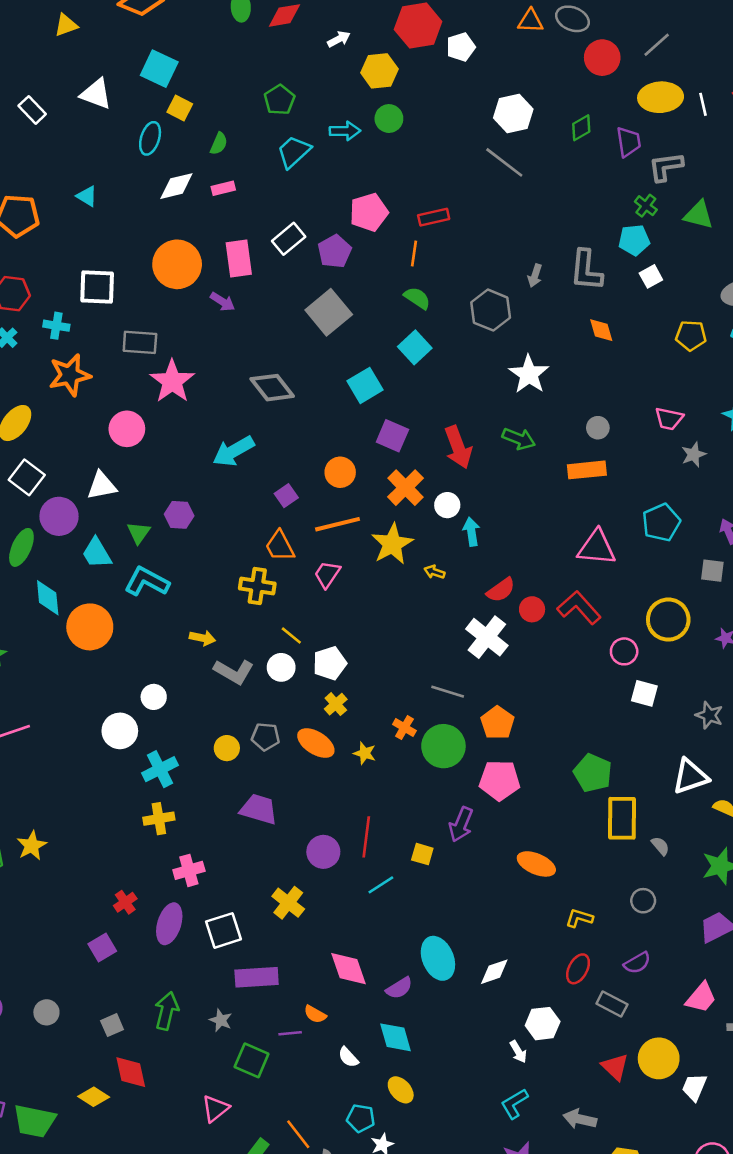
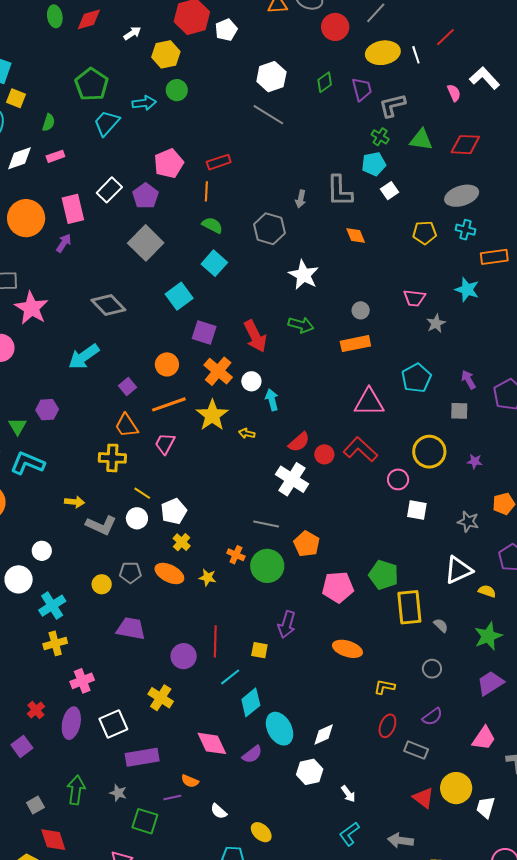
green pentagon: (279, 100) -> (92, 84), size x1.4
purple arrow: (223, 302) -> (64, 243), turned -84
pink pentagon: (500, 780) -> (338, 587), moved
white hexagon: (543, 1024) -> (310, 772), moved
cyan diamond: (395, 1037) -> (251, 702), moved, turned 72

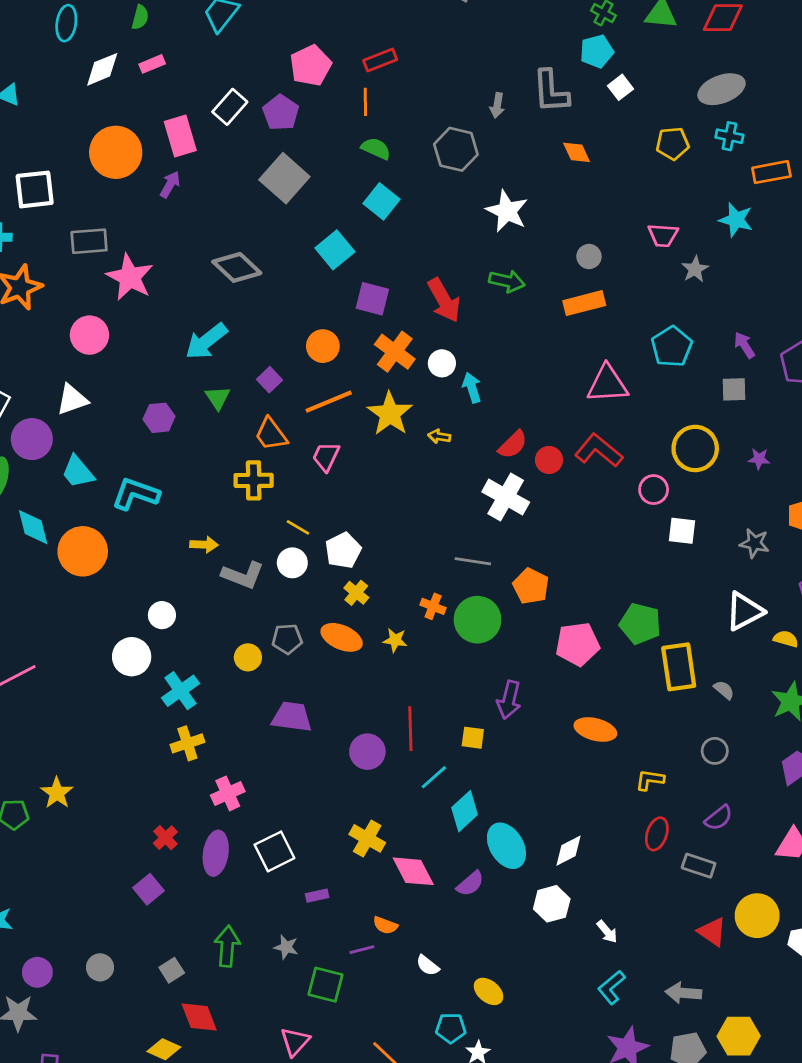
green triangle: (18, 426) -> (218, 398), moved
yellow cross: (161, 698) -> (367, 838), moved
purple rectangle: (142, 757) -> (317, 896), size x0.5

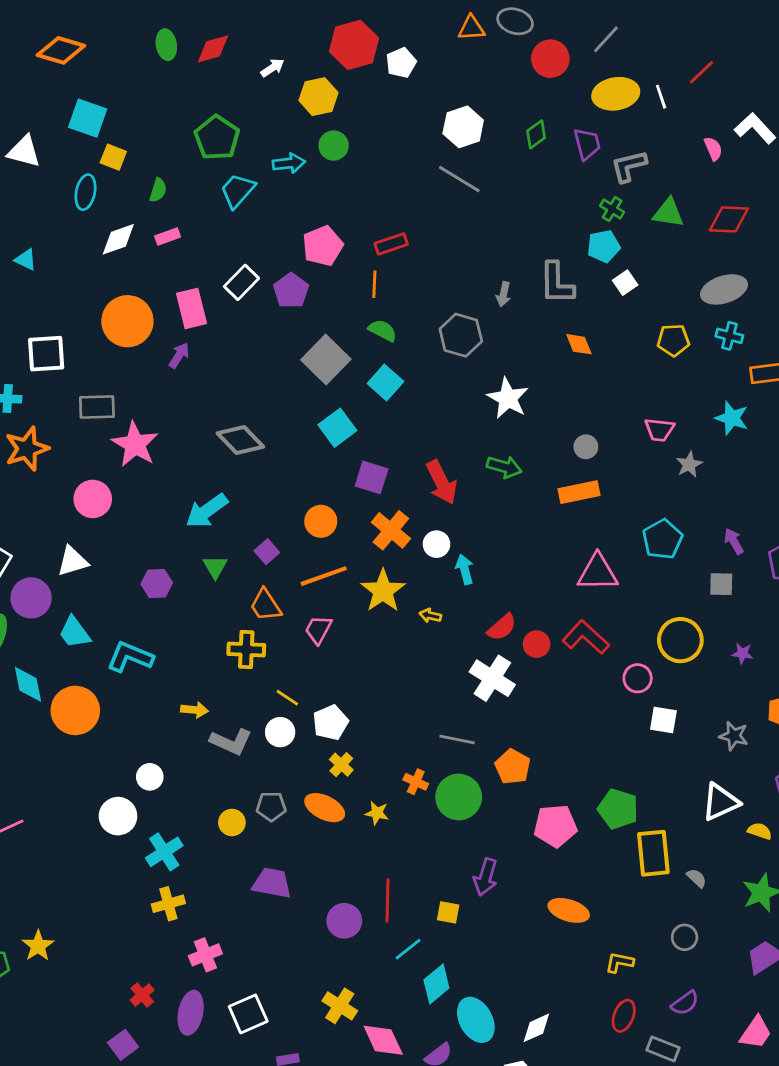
gray square: (284, 178) -> (326, 359), moved

